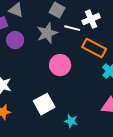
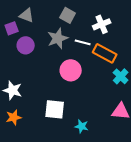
white line: (72, 28) -> (83, 42), moved
white square: (44, 104) -> (55, 109), turned 35

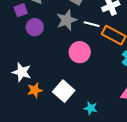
white square: (55, 109) -> (64, 91), turned 35
orange star: (14, 117) -> (35, 90), moved

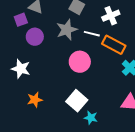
white star: (22, 72) -> (21, 69), moved
white square: (64, 91) -> (77, 101), moved

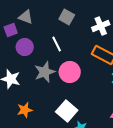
gray star: (67, 30) -> (45, 72), moved
white line: (92, 34) -> (57, 44), moved, turned 49

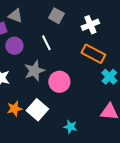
pink circle: (70, 72) -> (59, 82), moved
white square: (67, 111) -> (37, 110), moved

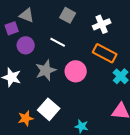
white line: (46, 43) -> (58, 42), turned -35
pink circle: (59, 82) -> (76, 71), moved
orange star: (14, 109) -> (26, 118), moved

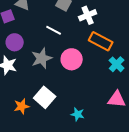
white cross: (102, 24) -> (88, 15), moved
purple circle: (26, 45) -> (15, 42), moved

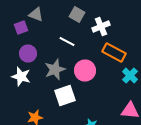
white square: (45, 97) -> (65, 96), moved, turned 30

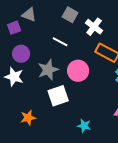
white cross: (101, 26) -> (94, 27), turned -30

